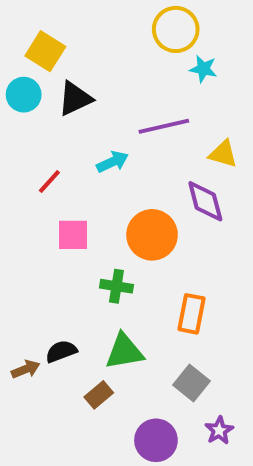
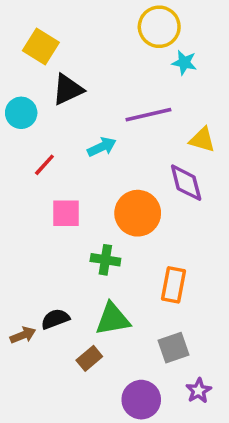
cyan circle: (24, 95) -> (21, 113), moved
gray square: (192, 383) -> (174, 348), turned 32

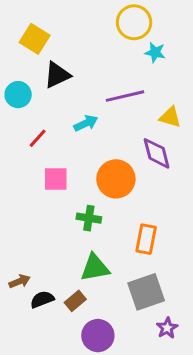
black semicircle: (55, 319) -> (42, 299), moved
gray square: (174, 348) -> (146, 292), size x1.4
purple circle: (141, 400) -> (98, 336), moved

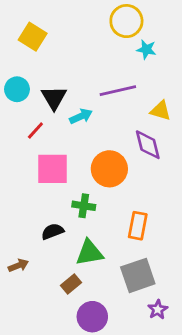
black triangle: (57, 75) -> (54, 98), moved, turned -36
pink square: (56, 179) -> (53, 169), size x1.4
black semicircle: (42, 299) -> (53, 231), moved

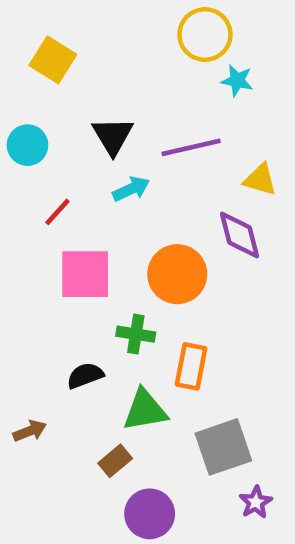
black triangle: (54, 98) -> (113, 136), moved
orange rectangle: (138, 226) -> (191, 366), moved

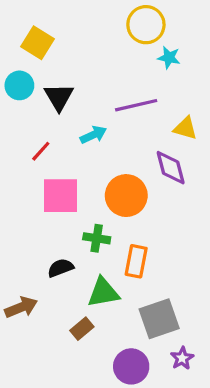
black triangle: (113, 136) -> (59, 97), moved
cyan circle: (27, 145) -> (19, 85), moved
brown arrow: (30, 431) -> (21, 307), size x1.4
purple circle: (150, 514) -> (131, 366), moved

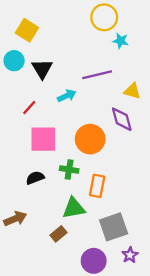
black semicircle: (61, 268) -> (35, 178), moved

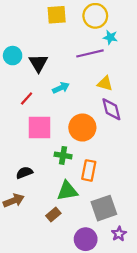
yellow square: (27, 30) -> (57, 15), moved, turned -36
purple line: (97, 75) -> (90, 53), moved
yellow triangle: (132, 91) -> (105, 83), moved
black semicircle: (35, 178) -> (24, 173), moved

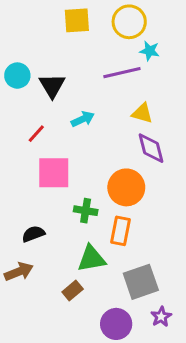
orange circle: (82, 128) -> (126, 187), moved

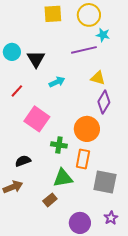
red line: (36, 134) -> (17, 91), moved
purple diamond: (151, 148) -> (104, 102), turned 45
pink square: (54, 173) -> (37, 119), turned 35
gray square: (141, 282) -> (105, 182), moved, turned 30

